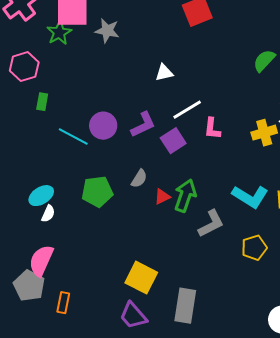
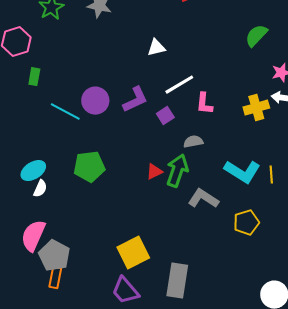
purple square: (173, 141) -> (165, 116), size x0.7
gray semicircle: (139, 179) -> (193, 142), moved, turned -132
gray L-shape: (211, 224) -> (203, 199), turned -120
yellow square: (141, 278) -> (133, 253), turned 36
gray pentagon: (29, 286) -> (54, 256), moved

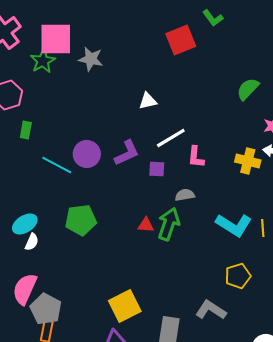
yellow cross: (256, 108) -> (248, 161), turned 30
purple square: (165, 116) -> (157, 169), turned 36
red triangle: (154, 172) -> (146, 225), turned 30
gray L-shape: (203, 199) -> (211, 310), moved

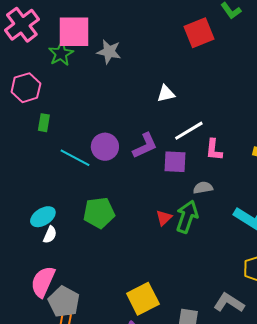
purple square: (157, 169) -> (175, 162), size x1.4
red triangle: (146, 225) -> (164, 218), turned -48

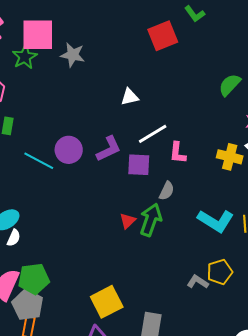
gray semicircle: (203, 188) -> (167, 191), turned 126
green pentagon: (99, 213) -> (34, 279), moved
gray L-shape: (229, 303) -> (198, 282), moved, size x0.7

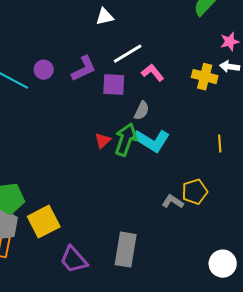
purple circle: (69, 150) -> (44, 70), size x0.7
pink L-shape: (178, 153) -> (153, 73), turned 135
cyan L-shape: (216, 221) -> (152, 141), moved
yellow square: (107, 302) -> (44, 222), moved

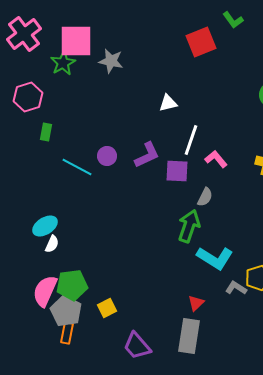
white line: (128, 54) -> (191, 140), turned -40
red triangle: (103, 141) -> (196, 303), moved
cyan L-shape: (152, 141) -> (215, 258), moved
yellow square: (44, 222) -> (107, 308), size x0.6

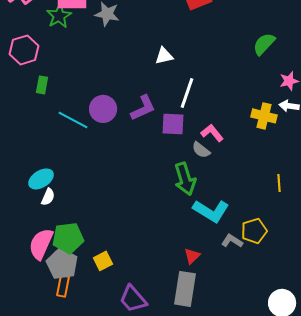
purple circle: (107, 156) -> (103, 109), size x1.4
pink L-shape: (216, 159) -> (212, 133), moved
gray semicircle: (205, 197) -> (201, 150), turned 102
green arrow: (189, 226) -> (185, 179), turned 144

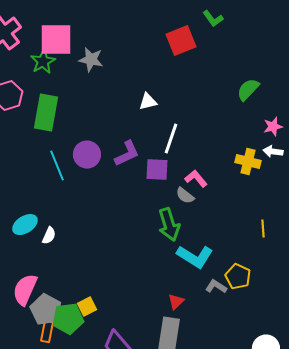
green rectangle: (42, 85) -> (46, 113), moved, size x2.0
cyan line: (73, 120) -> (57, 166), turned 40
white semicircle: (48, 197) -> (49, 236), moved
yellow pentagon: (254, 231) -> (238, 277), turned -30
green pentagon: (68, 238) -> (68, 319), moved

